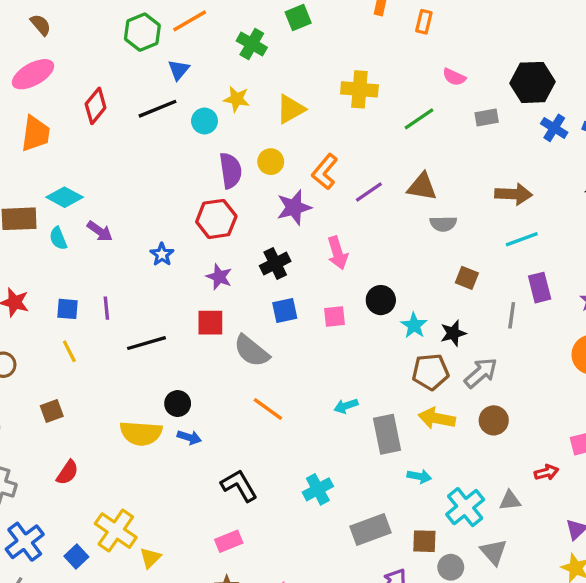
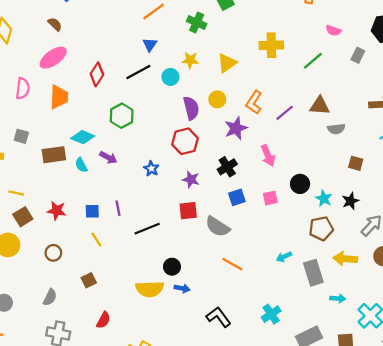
green hexagon: (142, 32) -> (122, 116), moved
gray rectangle: (487, 117) -> (358, 55), turned -48
brown pentagon: (430, 372) -> (321, 228), moved

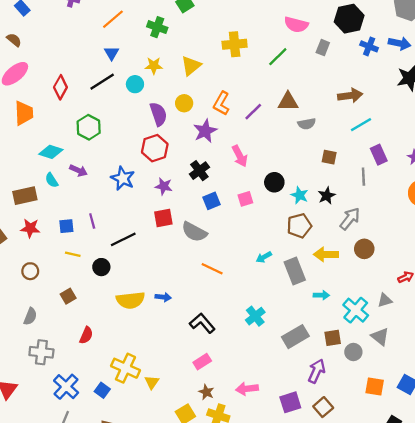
pink semicircle: (333, 31) -> (296, 25), size x1.5
brown rectangle: (54, 155) -> (25, 196), moved
blue star: (151, 169) -> (123, 178), size x1.5
yellow line: (96, 239) -> (73, 254), turned -40
black circle: (172, 267) -> (101, 267), moved

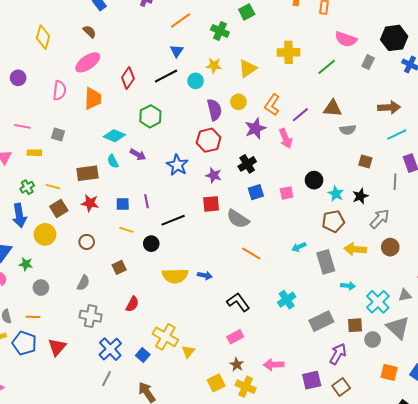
pink arrow: (240, 156) -> (286, 138), moved
gray triangle: (380, 337) -> (398, 328), size x1.4

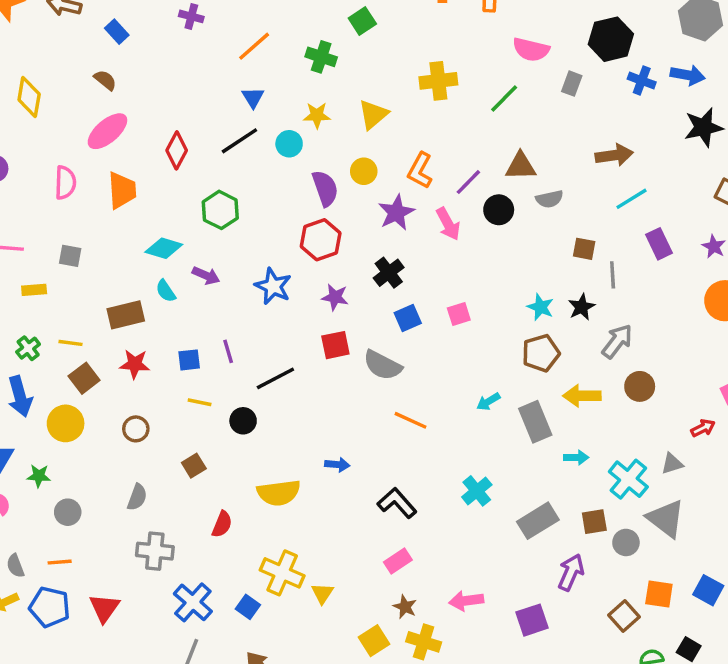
black circle: (314, 180) -> (499, 210), moved
gray line: (395, 182) -> (613, 275), moved
yellow semicircle: (175, 276) -> (279, 493), moved
brown square: (341, 387) -> (624, 616), moved

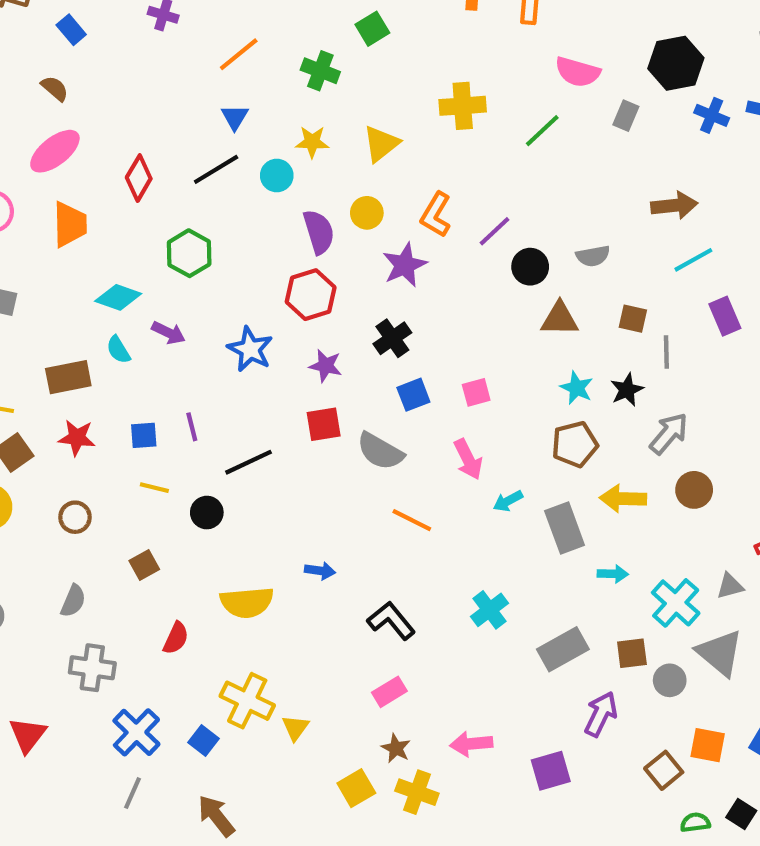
brown triangle: (521, 166) -> (560, 319), moved
pink arrow: (448, 224) -> (468, 459), moved

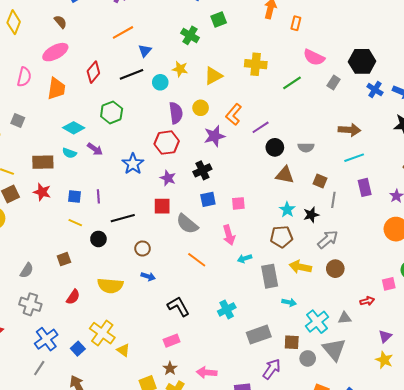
orange line: (239, 54) -> (123, 32), moved
cyan semicircle: (118, 350) -> (69, 153), turned -48
brown circle: (75, 517) -> (143, 248), moved
yellow triangle: (295, 728) -> (123, 350), turned -40

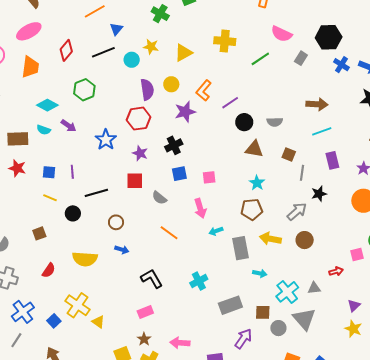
black star: (311, 215) -> (319, 194), moved
gray semicircle: (187, 224) -> (159, 198), size x0.7

